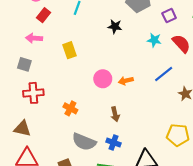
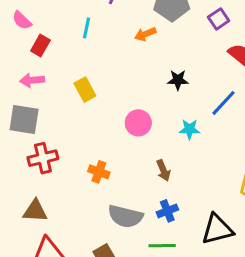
black star: (115, 26) -> (178, 80), moved
cyan star: (154, 40) -> (190, 129), moved
gray square: (24, 64) -> (24, 119), size x1.5
orange arrow: (126, 81) -> (145, 34), moved
blue cross: (114, 142) -> (167, 211), turned -32

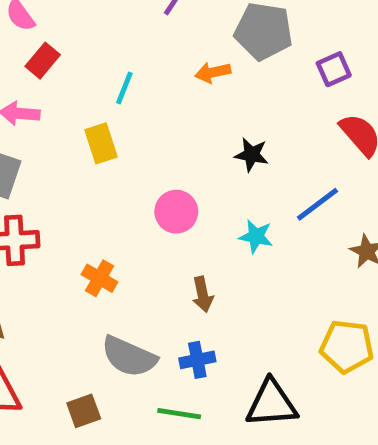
cyan line: (87, 28) -> (124, 88), moved

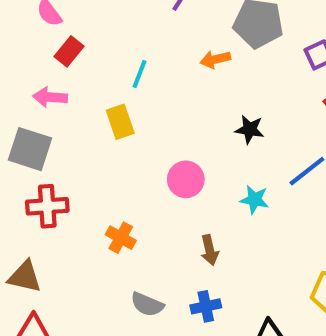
gray semicircle: (129, 357) -> (147, 304), size x0.7

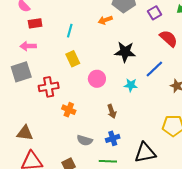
red rectangle: (69, 51) -> (35, 23), turned 48
yellow rectangle: (120, 122) -> (73, 59), moved
black star: (250, 129) -> (125, 52), size x1.5
gray square: (30, 149) -> (21, 72), turned -30
red cross: (47, 206) -> (49, 87), moved

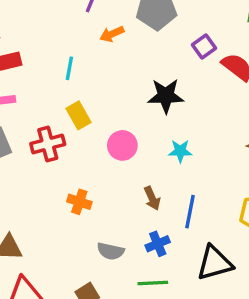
purple square: (155, 13) -> (204, 46), moved
orange arrow: (105, 20) -> (112, 34), moved
blue line: (154, 69) -> (190, 212), moved, turned -30
red cross: (49, 87) -> (48, 144), moved

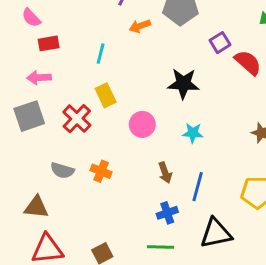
red cross: (48, 144) -> (77, 119), turned -36
gray semicircle: (111, 251) -> (62, 170), moved

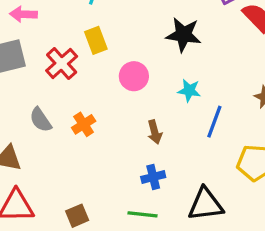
gray semicircle: (62, 170) -> (41, 120), turned 35
orange cross: (101, 171) -> (84, 124), turned 30
blue line: (198, 187) -> (214, 122), moved

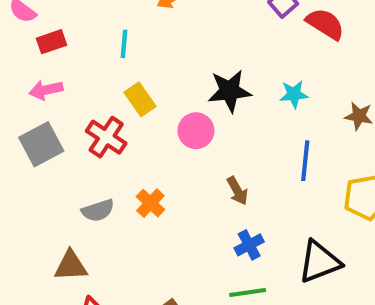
black star: (183, 35) -> (230, 91), moved
cyan star: (189, 90) -> (294, 94), moved
gray semicircle: (41, 120) -> (98, 210), turned -60

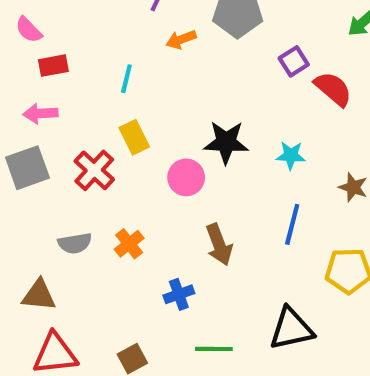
brown arrow: (237, 191) -> (219, 245), size x1.4
blue cross: (249, 245) -> (179, 294), moved

